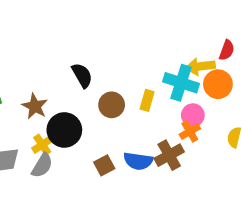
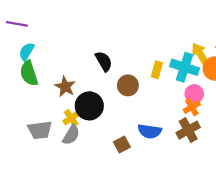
yellow arrow: (200, 66) -> (200, 54), turned 65
yellow rectangle: (147, 100) -> (157, 70), moved
brown cross: (169, 155) -> (188, 130), moved
brown square: (104, 165) -> (122, 145), moved

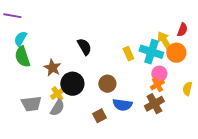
yellow rectangle: (157, 70) -> (128, 54), turned -40
brown circle: (128, 85) -> (107, 84), moved

